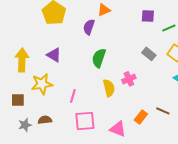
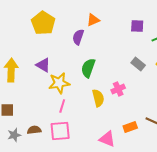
yellow star: (42, 84) -> (59, 83), moved
orange rectangle: (141, 117) -> (130, 127), turned 32
pink square: (85, 121) -> (60, 131), moved

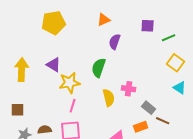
yellow pentagon: (43, 23) -> (54, 23), turned 30
purple semicircle: (78, 37) -> (115, 42), moved
gray rectangle: (138, 64) -> (149, 108), moved
pink cross: (118, 89) -> (129, 89), turned 32

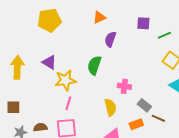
yellow semicircle: (109, 98) -> (110, 107), moved

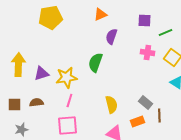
purple triangle: (49, 62) -> (41, 74), moved, turned -49
pink cross: (124, 86) -> (147, 52), moved
brown line: (158, 118) -> (159, 116), turned 64
brown semicircle: (40, 127) -> (36, 102), moved

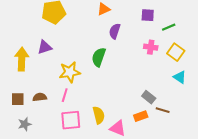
purple triangle: (41, 74) -> (45, 47), moved
pink line: (69, 100) -> (65, 95), moved
yellow semicircle: (111, 104) -> (99, 115), moved
brown line: (159, 116) -> (163, 110), turned -72

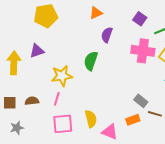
purple square: (148, 15) -> (140, 19), turned 32
pink cross: (151, 47) -> (143, 51), size x1.6

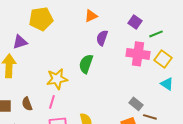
purple triangle: (37, 51) -> (20, 42), moved
brown semicircle: (32, 101) -> (27, 104), turned -104

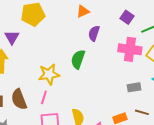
purple triangle: (20, 42) -> (12, 37), turned -42
brown semicircle: (27, 104) -> (19, 99), size x1.5
gray rectangle: (136, 104) -> (134, 87), moved, turned -48

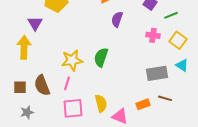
pink cross: (130, 49) -> (153, 35), size x0.6
green semicircle: (78, 59) -> (101, 57), moved
gray rectangle: (134, 87) -> (157, 73), size x1.5

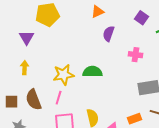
pink cross: (153, 35) -> (136, 55), moved
yellow arrow: (24, 47) -> (25, 68), moved, size x0.6
green semicircle: (101, 57) -> (93, 72), turned 72

